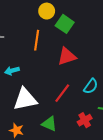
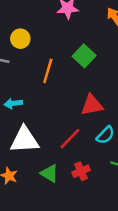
yellow circle: (47, 11) -> (20, 39), moved
red triangle: (67, 56) -> (92, 105), moved
red cross: (85, 120) -> (81, 171), moved

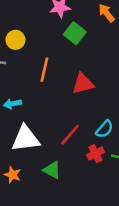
green square: (84, 56) -> (75, 33), moved
red triangle: (92, 105) -> (83, 84), moved
red cross: (81, 171) -> (95, 154), moved

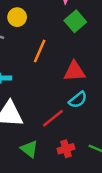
cyan semicircle: (104, 129) -> (78, 100), moved
red cross: (95, 154) -> (66, 149), moved

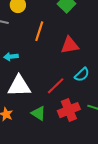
cyan semicircle: (78, 100) -> (82, 75), moved
red cross: (66, 149) -> (69, 110), size x1.5

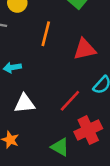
white triangle: (19, 86) -> (25, 103), size x0.7
green triangle: (38, 113) -> (60, 147), moved

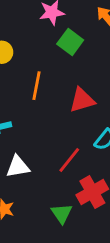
green triangle: (60, 147) -> (62, 213), turned 30

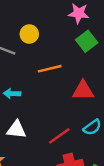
orange line: (36, 86) -> (50, 69), turned 50

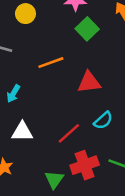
yellow circle: (29, 34) -> (25, 14), moved
cyan arrow: (12, 94) -> (13, 94), turned -56

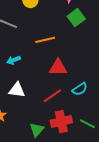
red triangle: (89, 82) -> (58, 67), moved
cyan arrow: (13, 94) -> (14, 60), turned 32

